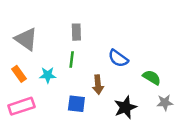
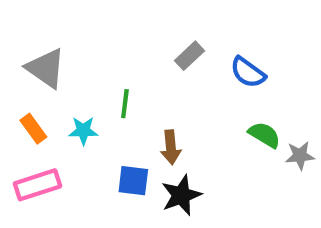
gray rectangle: (76, 32) -> (190, 56), moved, turned 49
blue semicircle: (118, 58) -> (248, 72), moved
gray star: (165, 103) -> (300, 156), moved
black star: (125, 107) -> (181, 195), moved

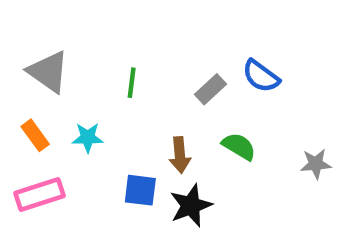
gray rectangle: (190, 56) -> (211, 89), moved
green line: (125, 104) -> (132, 83), moved
green semicircle: (264, 135) -> (239, 146), moved

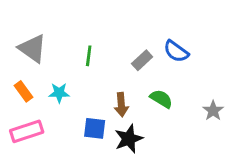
gray star: (316, 164) -> (213, 111), turned -30

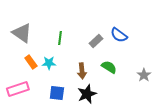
orange rectangle: (24, 91) -> (31, 62), moved
cyan star: (59, 93) -> (49, 63), moved
blue square: (95, 128) -> (57, 93), moved

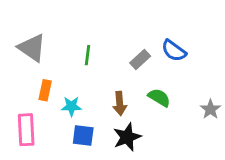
orange rectangle: (31, 62) -> (45, 90), turned 48
cyan star: (49, 63) -> (71, 106), moved
pink rectangle: (18, 89) -> (26, 130), turned -75

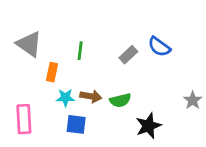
orange rectangle: (45, 90) -> (52, 72), moved
green semicircle: (159, 98) -> (120, 100), moved, turned 135
brown arrow: (120, 103) -> (91, 96), moved, turned -75
black star: (127, 137) -> (148, 126), moved

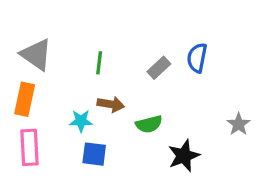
blue semicircle: (159, 47) -> (197, 58), turned 65
orange rectangle: (52, 72) -> (25, 99), moved, size x1.4
brown arrow: (91, 96) -> (111, 104), moved

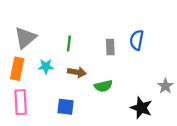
gray triangle: (36, 55) -> (25, 38), turned 45
gray rectangle: (159, 68) -> (110, 47), turned -49
cyan star: (81, 121) -> (46, 66), moved
black star: (184, 156) -> (141, 108), moved, turned -30

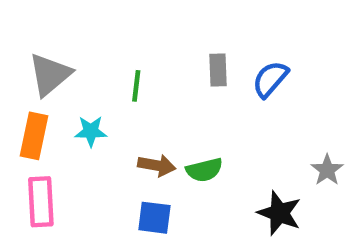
blue semicircle: (137, 40) -> (270, 79), turned 30
gray rectangle: (110, 47) -> (218, 70), moved
brown arrow: (77, 72) -> (157, 165), moved
blue square: (65, 107) -> (154, 218), moved

